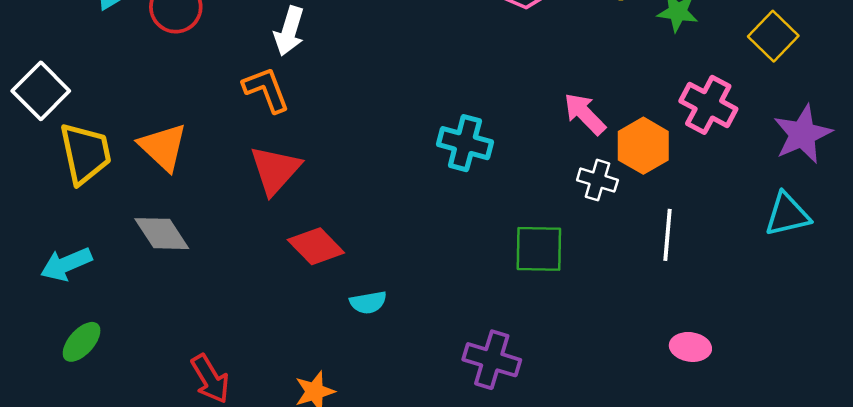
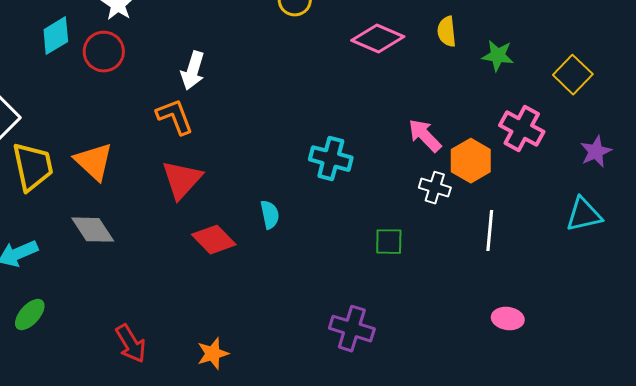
purple star: (803, 134) -> (596, 152), size x0.7
green square: (539, 249) -> (389, 242), size x0.7
cyan semicircle: (368, 302) -> (270, 215), moved, turned -92

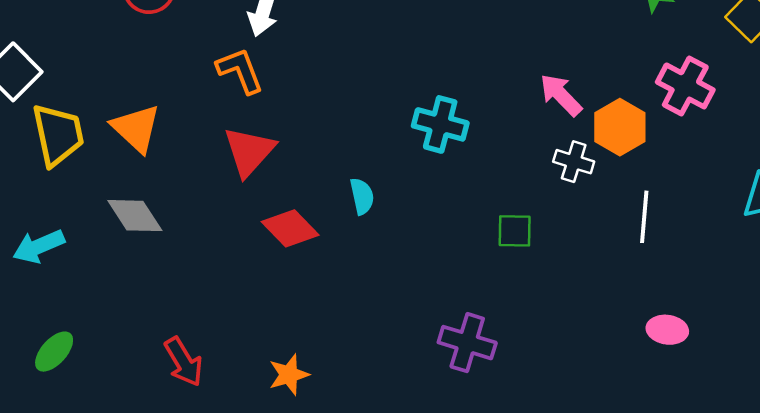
green ellipse: (30, 315) -> (54, 352), moved

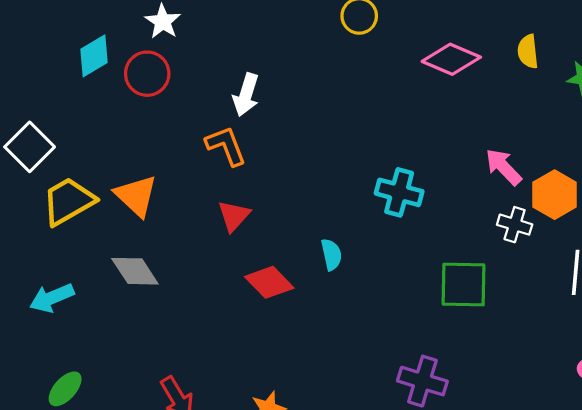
yellow trapezoid: (58, 135) -> (68, 201), turned -108
red triangle: (249, 151) -> (234, 216), size x0.7
green square: (515, 231) -> (464, 285), size x1.6

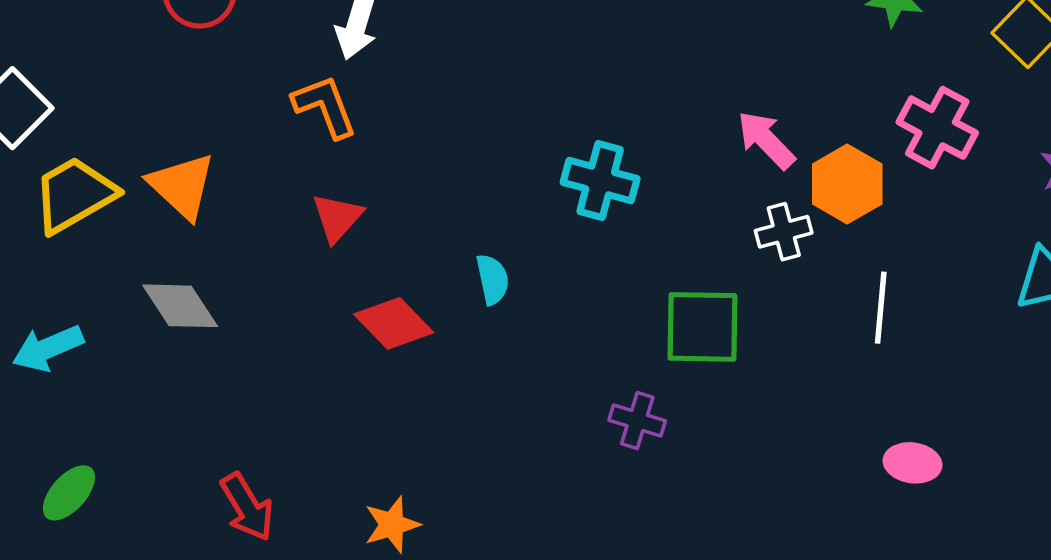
white cross: (515, 225) -> (784, 232), turned -32
purple cross: (422, 381) -> (637, 421), moved, size x0.7

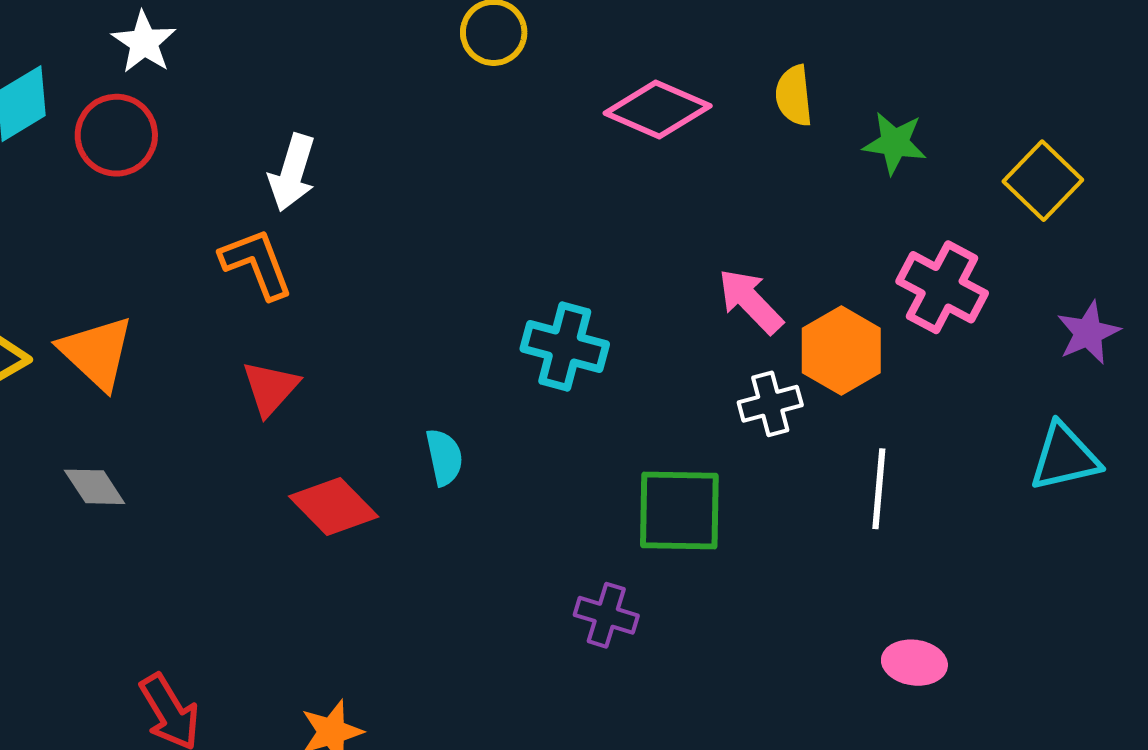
gray diamond: (180, 306) -> (95, 487), size x0.7

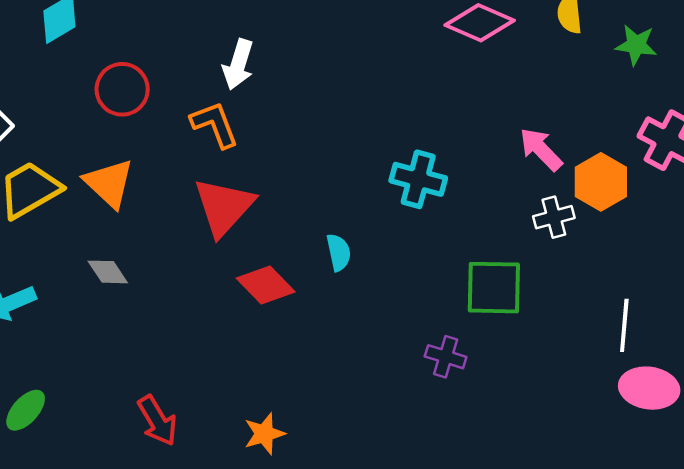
red circle: (116, 135) -> (122, 89), moved
red triangle: (270, 388) -> (224, 207), size x1.6
white line: (879, 489) -> (624, 325), moved
pink ellipse: (914, 663) -> (649, 388), size x1.4

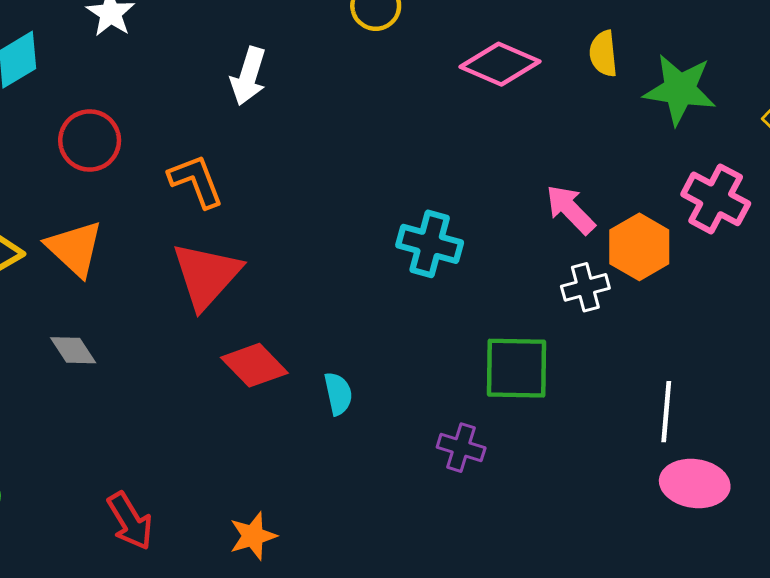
green star: (636, 45) -> (680, 90), size x1.5
white arrow: (238, 65) -> (248, 76), moved
cyan semicircle: (339, 252) -> (338, 394), moved

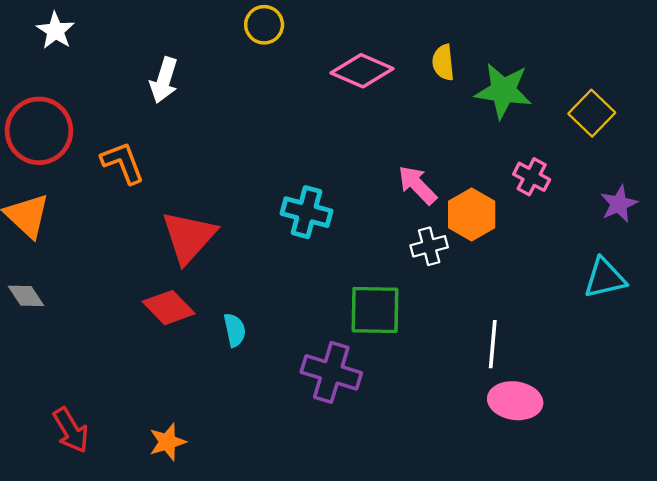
red circle: (90, 141) -> (39, 131), size x1.4
pink cross: (716, 199) -> (532, 177), size x0.7
red triangle: (206, 275) -> (189, 237), moved
purple cross: (461, 448) -> (331, 372), size x1.6

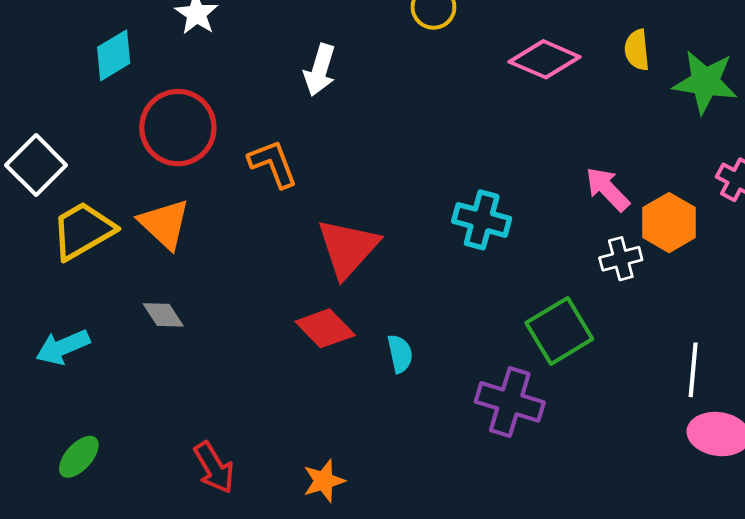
green square: (375, 310) -> (559, 331), turned -32

